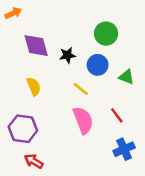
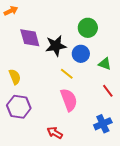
black star: (67, 55) -> (56, 46), size x1.5
yellow semicircle: (34, 87) -> (15, 77), moved
red line: (117, 115) -> (108, 91), moved
red arrow: (34, 161) -> (55, 133), moved

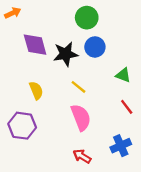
green circle: (88, 28) -> (87, 18), moved
blue circle: (81, 54) -> (95, 47), moved
yellow semicircle: (15, 77) -> (36, 90), moved
red arrow: (55, 133) -> (82, 156), moved

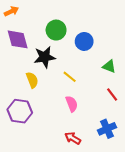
green circle: (87, 18) -> (56, 30), moved
purple diamond: (35, 45) -> (18, 39), moved
black star: (66, 54) -> (45, 57), moved
pink semicircle: (81, 117) -> (72, 104), size x0.7

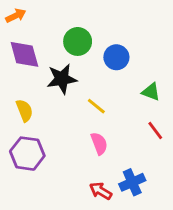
yellow semicircle: (32, 80) -> (24, 110), moved
blue cross: (107, 129) -> (132, 182), moved

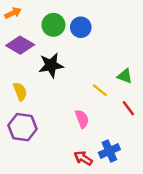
green circle: (78, 41) -> (53, 25), moved
purple diamond: (24, 54) -> (20, 45), turned -44
blue circle: (116, 57) -> (81, 27), moved
yellow line: (96, 106) -> (100, 90), moved

